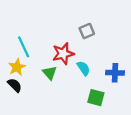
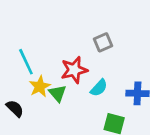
yellow star: (17, 67) -> (40, 86), moved
cyan semicircle: (83, 68) -> (99, 88), turned 77

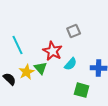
red star: (74, 70) -> (53, 51), turned -30
yellow star: (40, 86) -> (27, 72), moved

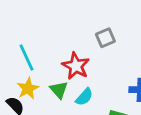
cyan semicircle: (71, 64) -> (84, 97), moved
yellow star: (27, 72) -> (28, 88), moved

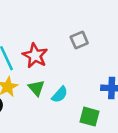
red star: (76, 66) -> (35, 56), moved

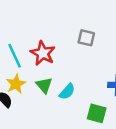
gray square: (79, 40) -> (86, 38), turned 36

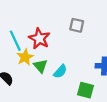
yellow star: (16, 84) -> (25, 57), moved

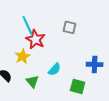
cyan line: (15, 41) -> (27, 25), moved
green triangle: (40, 66) -> (32, 81), moved

